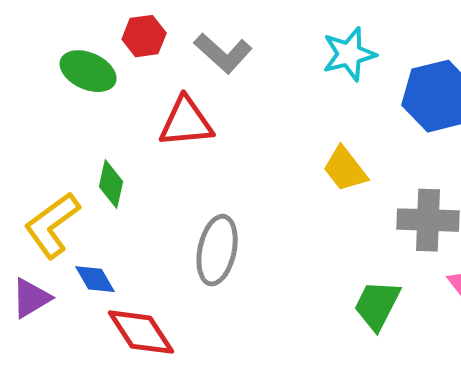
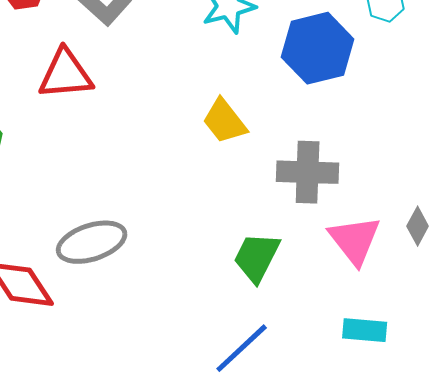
gray ellipse: (217, 250) -> (92, 242), moved, turned 60

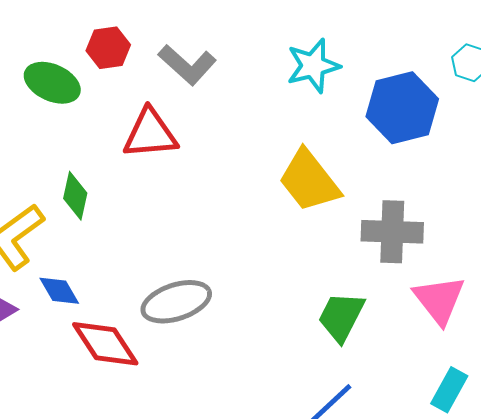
yellow trapezoid: (225, 121) -> (309, 181), size x1.4
cyan rectangle: (365, 330) -> (449, 390), turned -66

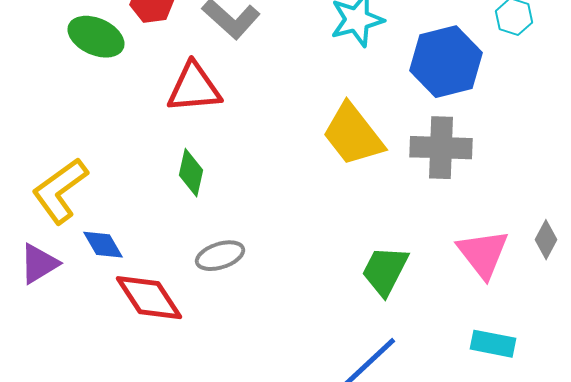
green diamond: (75, 196) -> (191, 173), moved
gray cross: (392, 232) -> (441, 148), moved
gray ellipse: (176, 302) -> (220, 256), size x0.7
cyan rectangle: (449, 390) -> (493, 344), turned 72

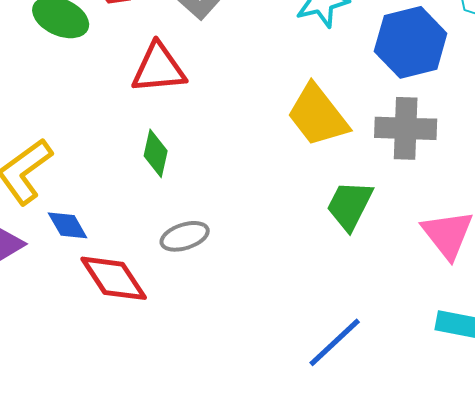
green trapezoid: (385, 271) -> (350, 205), moved

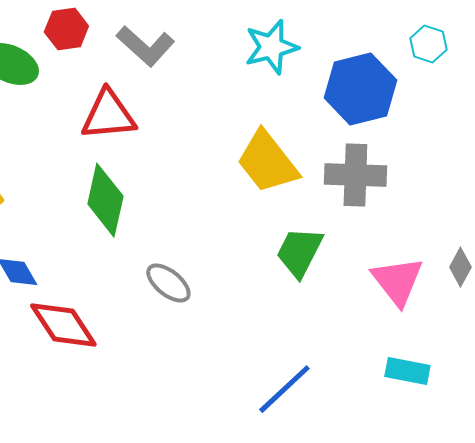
green diamond: (156, 153) -> (105, 200), size x1.5
gray ellipse: (185, 236) -> (168, 283), moved, turned 57

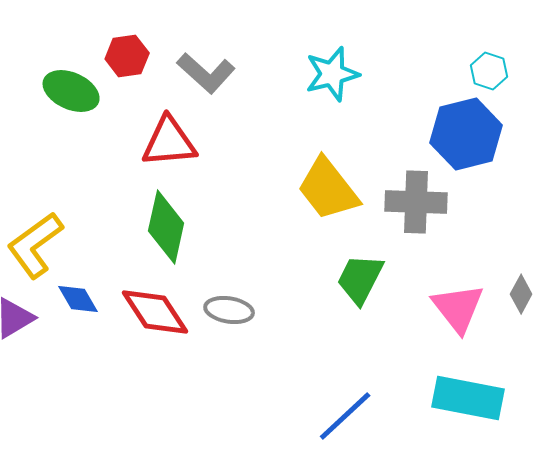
blue hexagon: (360, 89) -> (466, 134), moved
gray ellipse: (168, 283) -> (229, 310), turned -30
red diamond: (63, 325) -> (155, 312), moved
cyan rectangle: (407, 371) -> (468, 398), size x1.6

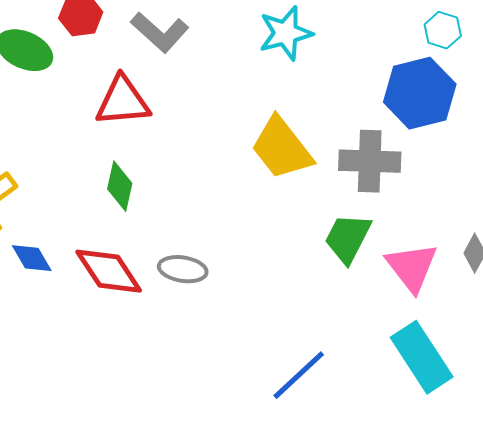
green diamond: (166, 227) -> (120, 186), size x0.7
green trapezoid: (360, 279) -> (348, 238), moved
cyan rectangle: (468, 398) -> (422, 357), turned 46

